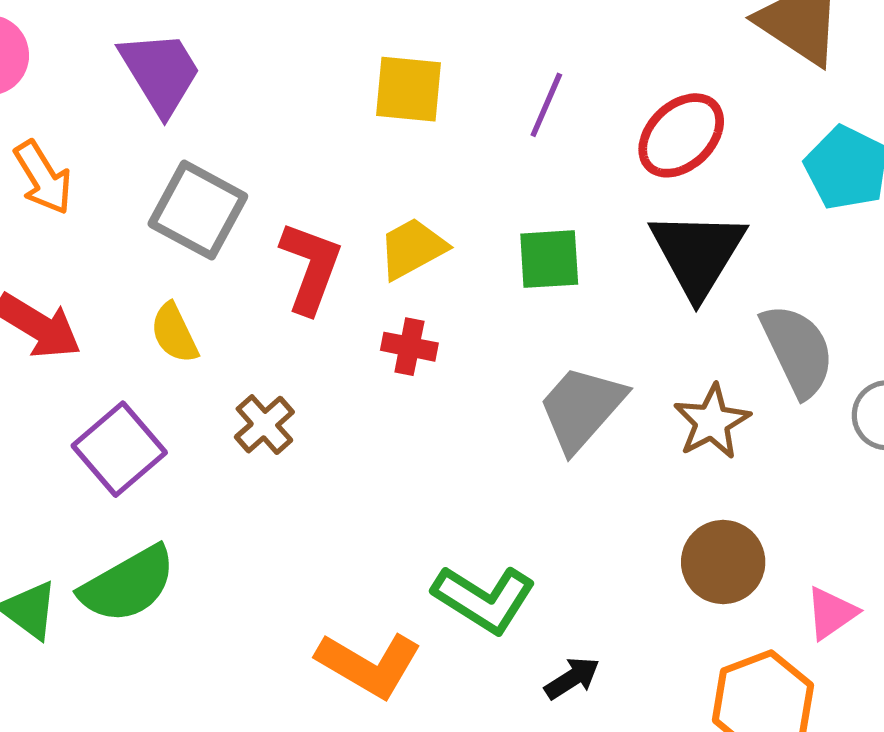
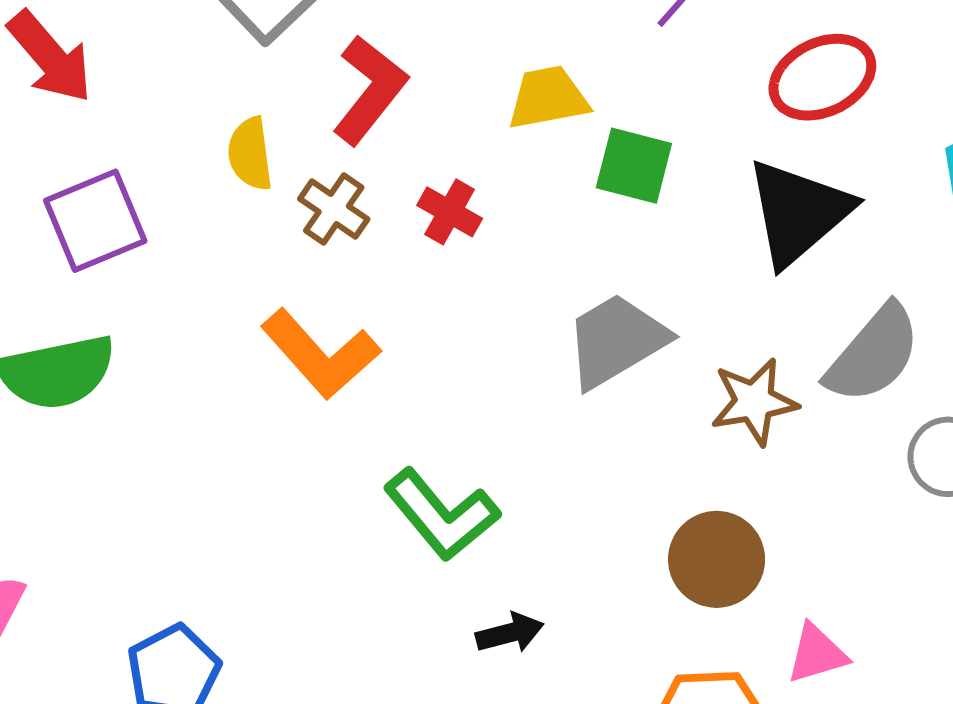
yellow trapezoid: (412, 248) -> (548, 98), moved
yellow semicircle: (174, 333) -> (250, 154), moved
gray semicircle: (798, 350) -> (873, 354), turned 48
brown cross: (264, 425) -> (334, 209), moved, turned -32
orange L-shape: (369, 665) -> (320, 354), moved

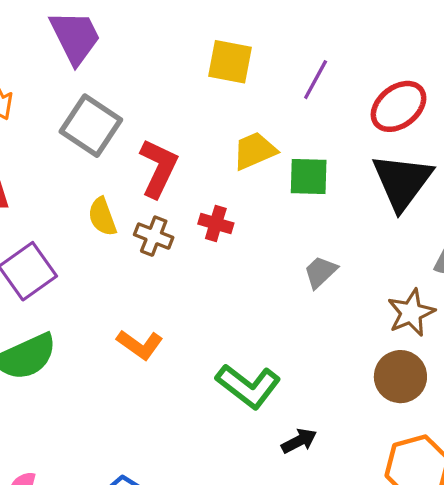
gray trapezoid: (616, 341) -> (320, 272), size x0.6
orange L-shape: (320, 354) -> (140, 345), moved, size x0.7
brown star: (754, 402) -> (411, 313), moved

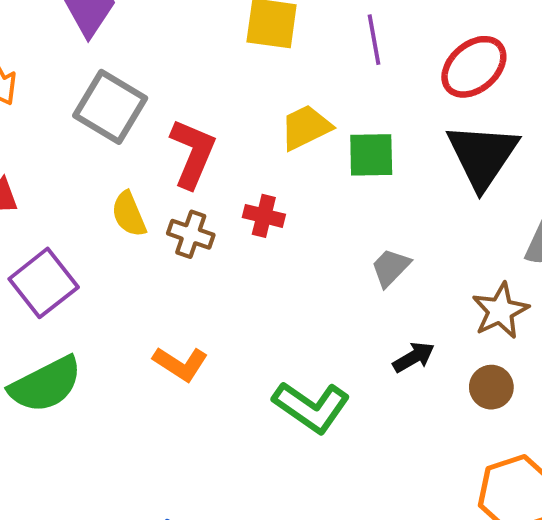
purple line: (316, 80) -> (374, 40), turned -36
brown circle: (400, 377) -> (491, 387), size x0.7
black arrow: (299, 441) -> (414, 357), moved

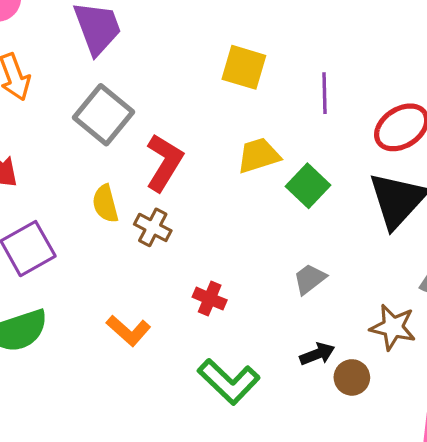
green square: (371, 155) -> (308, 186), turned 36
red cross: (264, 216) -> (210, 299), moved
brown star: (500, 311) -> (393, 327), turned 30
brown circle: (491, 387) -> (352, 377), moved

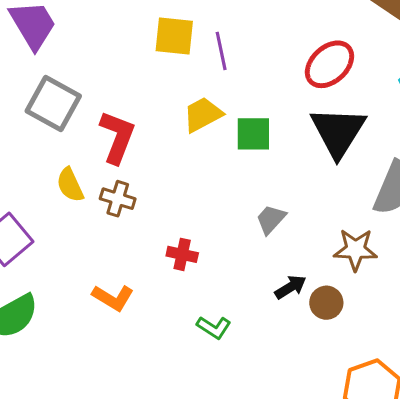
purple line: (325, 93) -> (221, 51), moved
green square: (308, 186) -> (253, 134), turned -33
green L-shape: (229, 381) -> (214, 327), size x0.6

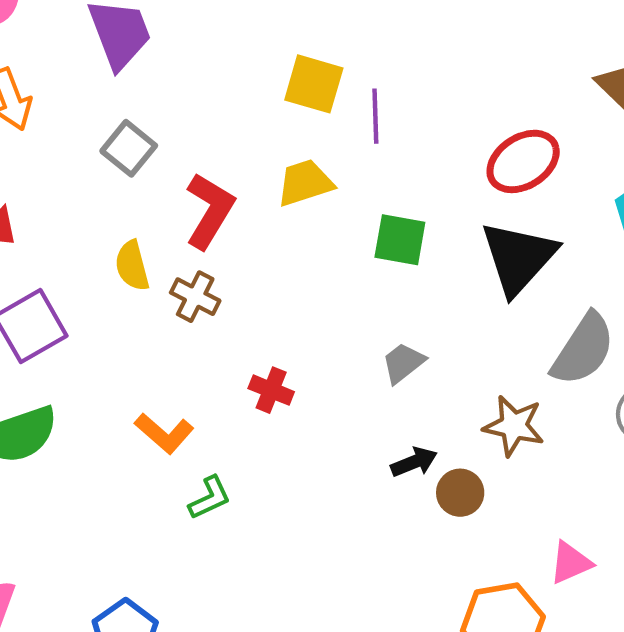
gray square: (53, 104) -> (129, 148), size x0.7
yellow trapezoid: (203, 115) -> (305, 183), moved
green L-shape: (214, 327) -> (210, 498), moved, turned -68

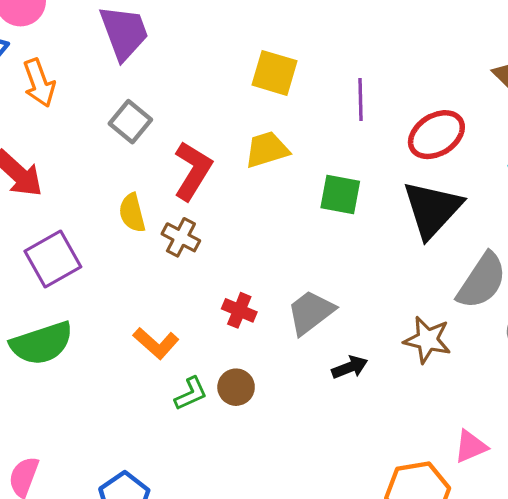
purple line: (375, 116) -> (361, 100), moved
gray trapezoid: (403, 363) -> (311, 312), moved, size x1.4
brown circle: (460, 493) -> (236, 387), moved

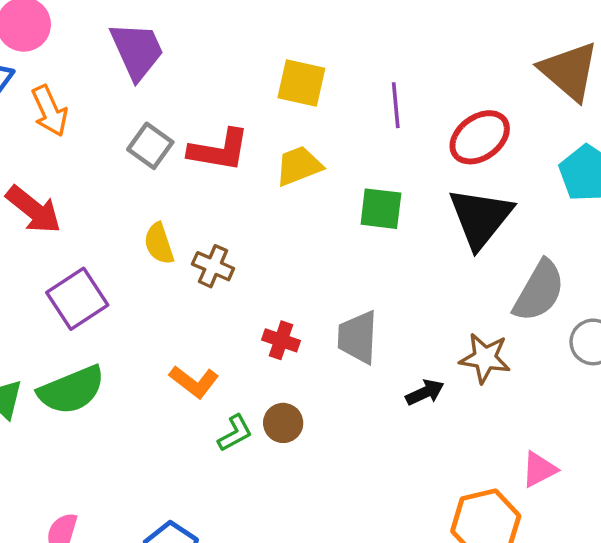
red L-shape: (193, 171) -> (219, 150), moved, turned 72
gray trapezoid: (311, 312) -> (358, 337), turned -46
black arrow: (350, 367) -> (425, 392), moved

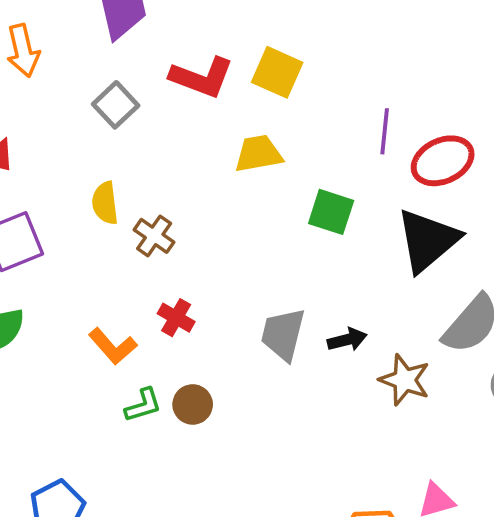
purple line: (396, 105) -> (385, 131), moved
red L-shape: (219, 150) -> (202, 77), moved
red cross: (281, 340) -> (176, 318), moved
black arrow: (425, 392) -> (347, 340), moved

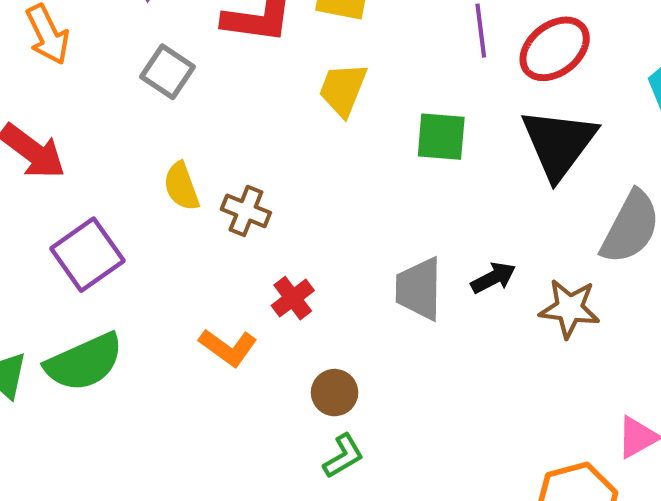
yellow trapezoid: (258, 154) -> (343, 90), turned -45
red cross: (176, 318) -> (293, 298), turned 36
green L-shape: (143, 405) -> (343, 456), moved

